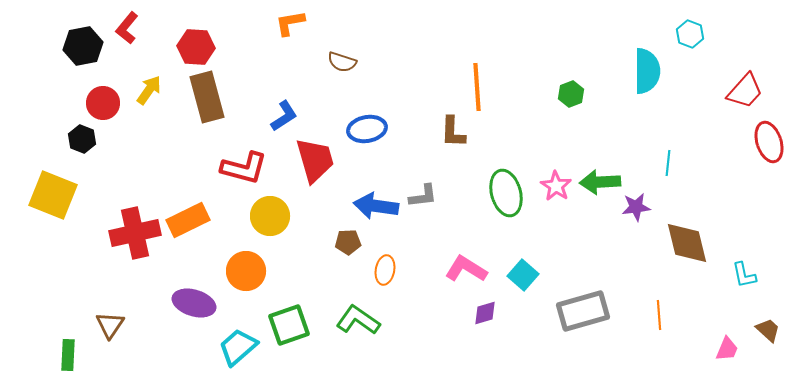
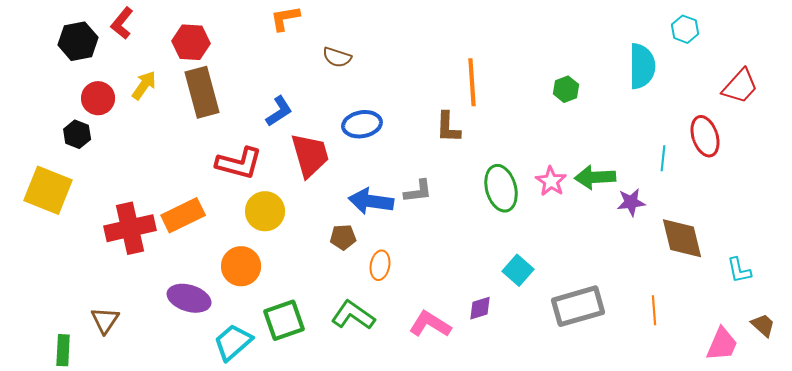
red ellipse: (769, 142) -> (705, 136), moved
pink L-shape: (466, 269) -> (430, 324), moved
pink trapezoid: (727, 349) -> (722, 344), size x1.4

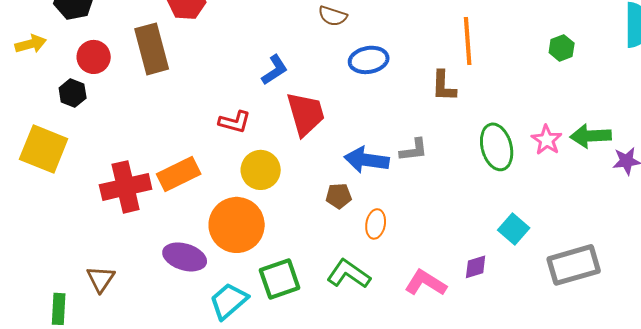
yellow arrow: (144, 85) -> (31, 44), moved, turned 40
brown rectangle: (202, 92) -> (152, 49), moved
blue ellipse: (362, 124) -> (369, 60), moved
red L-shape: (239, 163) -> (235, 122), size x0.7
orange circle: (241, 266) -> (237, 225), size x1.4

